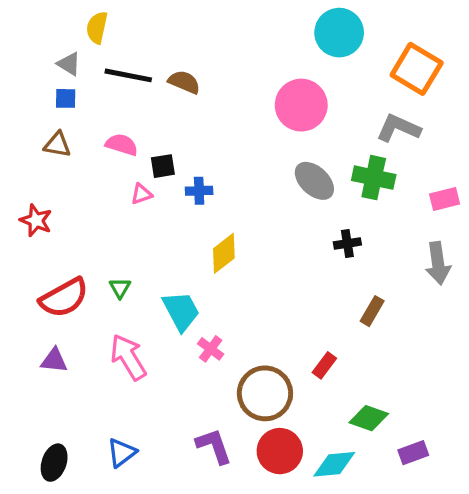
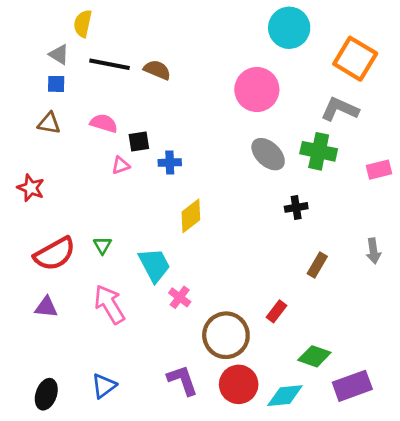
gray arrow: (438, 263) -> (373, 251), moved, size x0.7
purple rectangle: (413, 453) -> (352, 386), size x1.5

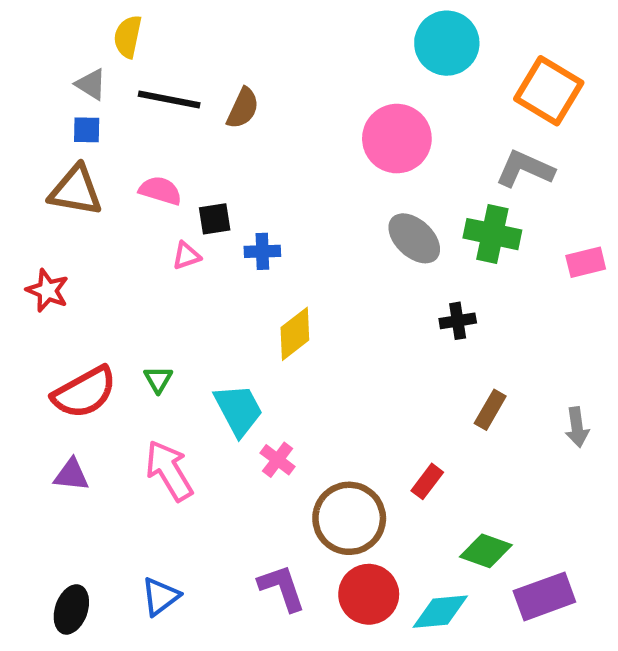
brown semicircle: (157, 70) -> (243, 108), turned 92
brown triangle: (49, 123) -> (76, 191), size x1.5
gray arrow: (373, 251) -> (577, 427), moved

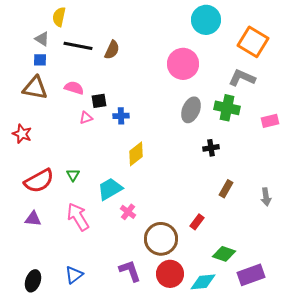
gray ellipse: (414, 238) -> (191, 110), turned 70
cyan trapezoid: (238, 410) -> (110, 189), turned -92

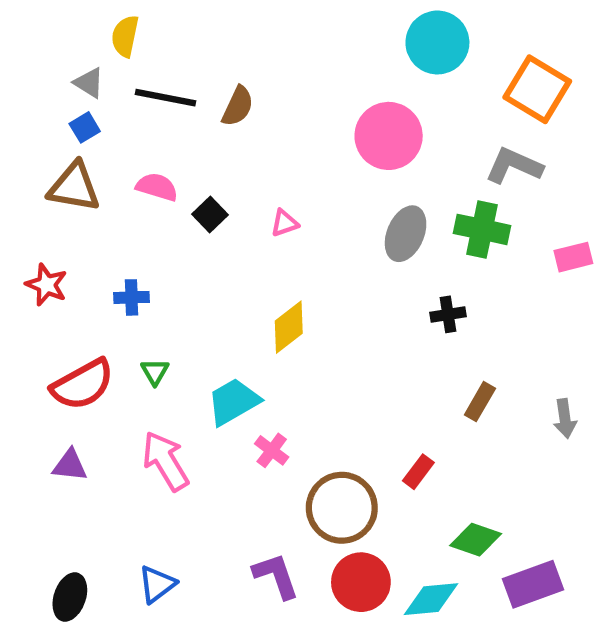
blue square: (40, 60) -> (85, 127), turned -32
black square: (99, 101) -> (210, 215), turned -35
blue cross: (121, 116) -> (131, 297), moved
pink triangle: (86, 118) -> (284, 223), moved

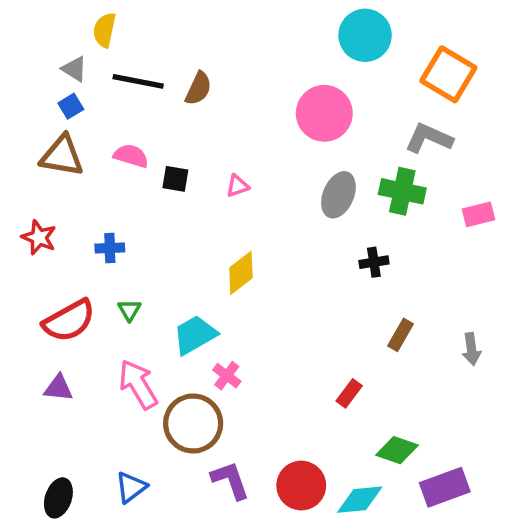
black square: (210, 215) -> (175, 179), turned -36
brown circle: (342, 508) -> (193, 423), moved

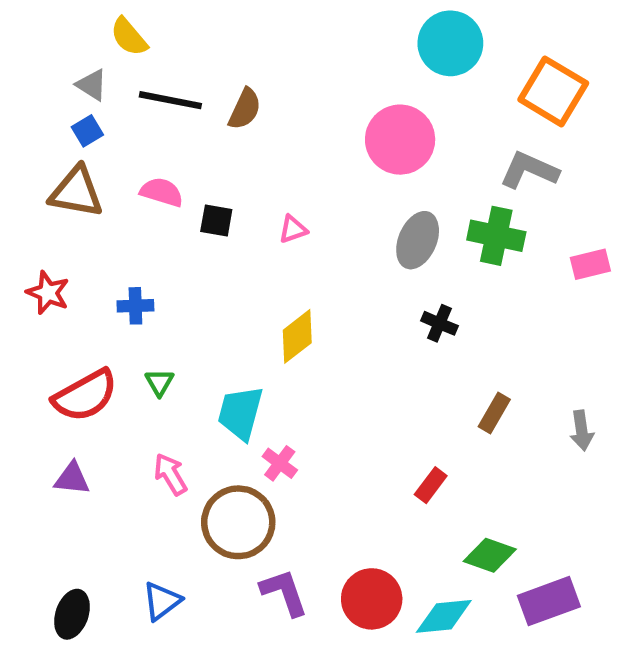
yellow semicircle: (104, 30) -> (129, 37), turned -52
black cross: (374, 262) -> (439, 323), moved, turned 32
cyan trapezoid: (195, 335) -> (240, 413), turned -45
pink arrow: (138, 384) -> (170, 474), size x0.7

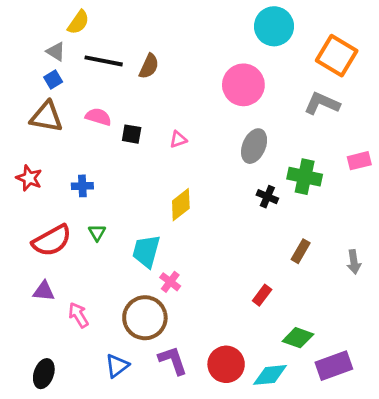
yellow semicircle: (129, 37) -> (78, 22), turned -105
green cross: (496, 236) -> (305, 177), moved
pink arrow: (170, 474) -> (78, 315), moved
blue triangle: (162, 601) -> (117, 366), moved

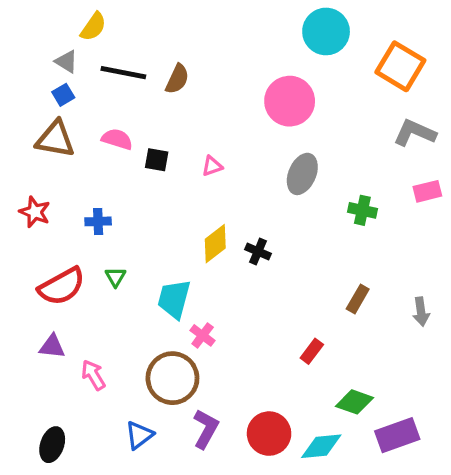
gray L-shape: (322, 103) -> (415, 133), moved
green cross: (305, 177) -> (362, 210), size x0.7
black cross: (267, 197) -> (258, 252), moved
purple L-shape: (173, 360) -> (206, 429), turned 48

